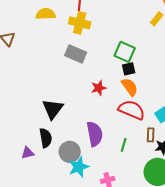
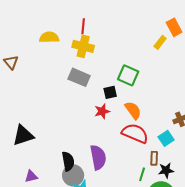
black square: (129, 69) -> (110, 92), moved
black triangle: (53, 109) -> (23, 135), moved, turned 35
black semicircle: (46, 138) -> (68, 161), moved
green line: (124, 145) -> (142, 174), moved

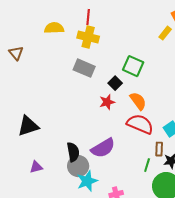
black square: (110, 92) -> (115, 83), turned -32
purple semicircle: (98, 157) -> (103, 148), turned 70

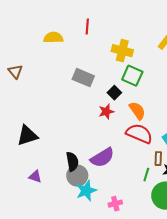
yellow cross: (88, 37) -> (122, 51), moved
brown triangle: (16, 53) -> (15, 72), moved
purple triangle: (36, 167) -> (35, 177), turned 32

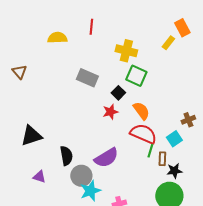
black semicircle: (72, 162) -> (66, 156), moved
green line: (146, 175) -> (150, 151), moved

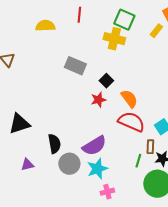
green square: (136, 76) -> (124, 20), moved
green line: (150, 151) -> (138, 161), moved
purple triangle: (39, 177) -> (27, 165), turned -32
cyan star: (90, 191) -> (97, 169), moved

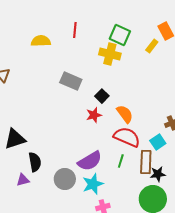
black semicircle: (54, 144) -> (35, 162), moved
brown rectangle: (150, 147) -> (146, 162), size x1.6
green line: (138, 161) -> (121, 161), moved

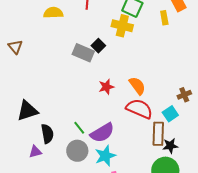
yellow rectangle: (152, 46) -> (164, 18), turned -48
black square: (102, 96) -> (98, 46), moved
green line: (121, 161) -> (79, 128), moved, turned -56

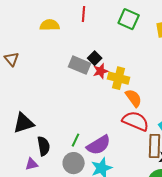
yellow cross: (122, 26) -> (119, 78), moved
red star: (106, 87) -> (101, 71), moved
green line: (79, 128) -> (76, 140), turned 64

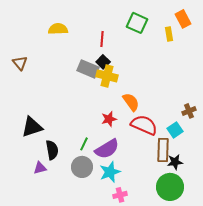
red line: (84, 14) -> (102, 39), moved
red star: (101, 71) -> (109, 119), moved
yellow cross: (119, 78) -> (107, 76), moved
orange semicircle: (134, 98) -> (131, 102), moved

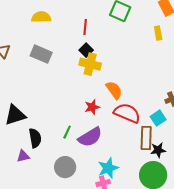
yellow rectangle: (169, 34) -> (158, 33), moved
gray rectangle: (88, 69) -> (41, 54), moved
gray circle: (82, 167) -> (65, 167), moved
cyan star: (110, 172) -> (108, 168), moved

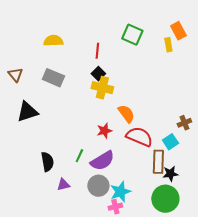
yellow rectangle: (158, 33) -> (168, 45), moved
black triangle: (15, 115) -> (27, 112), moved
purple triangle: (23, 156) -> (63, 185), moved
gray circle: (65, 167) -> (98, 186), moved

